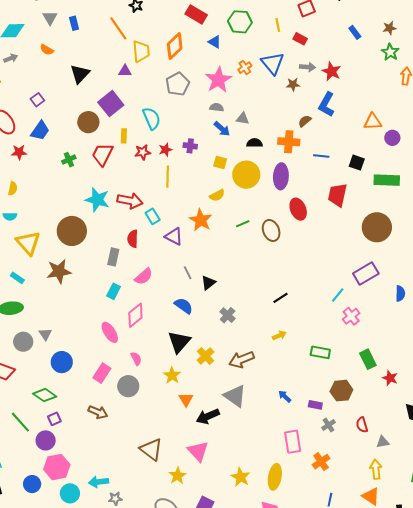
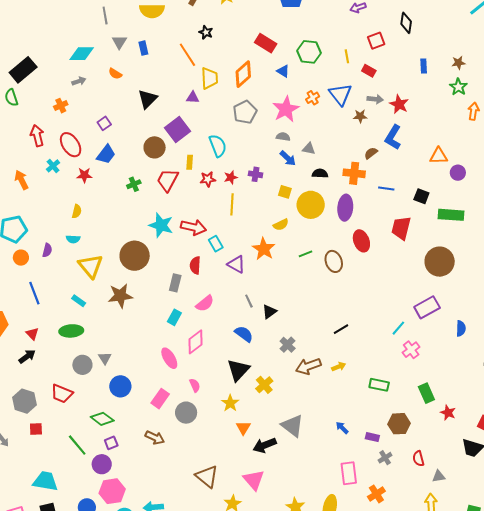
blue rectangle: (355, 32) -> (424, 66), turned 32
brown arrow: (241, 360) -> (308, 366), moved

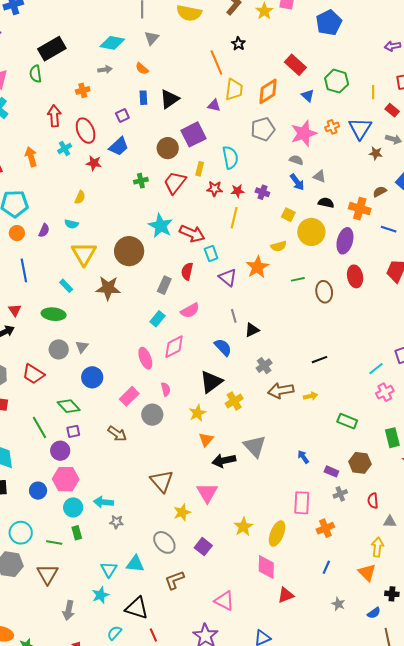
blue rectangle: (143, 48) -> (143, 98), moved

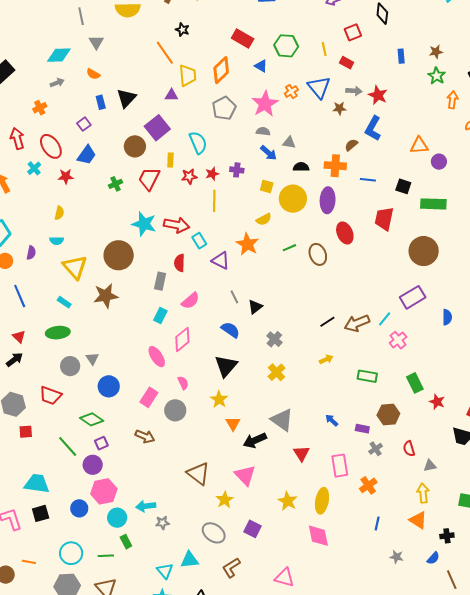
brown arrow: (281, 391) -> (357, 323), moved
yellow cross: (234, 401) -> (277, 372), moved
red triangle: (286, 595) -> (301, 453), moved, turned -30

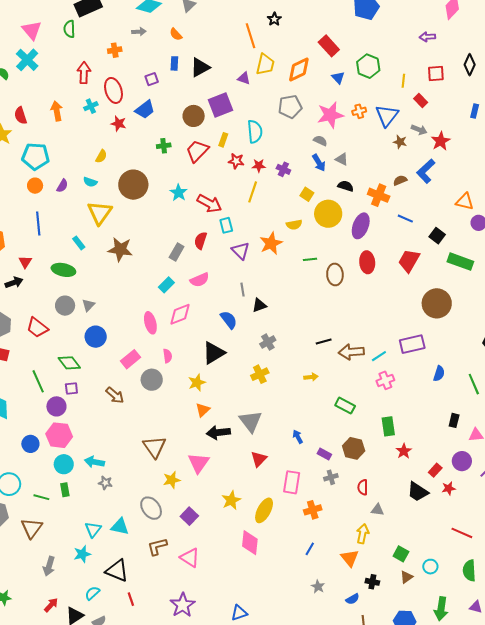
cyan star: (144, 224) -> (179, 193), size x0.7
brown circle: (119, 255) -> (133, 185), moved
pink triangle: (284, 577) -> (190, 558), moved

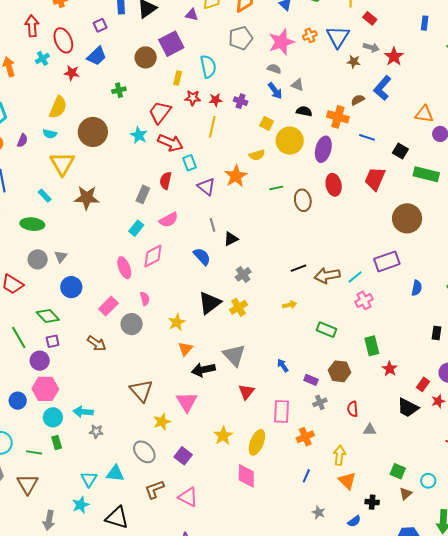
red trapezoid: (197, 151) -> (160, 112), moved
yellow semicircle: (101, 156) -> (58, 107), size x1.6
black triangle: (214, 353) -> (210, 303), moved
yellow arrow: (363, 534) -> (339, 455), moved

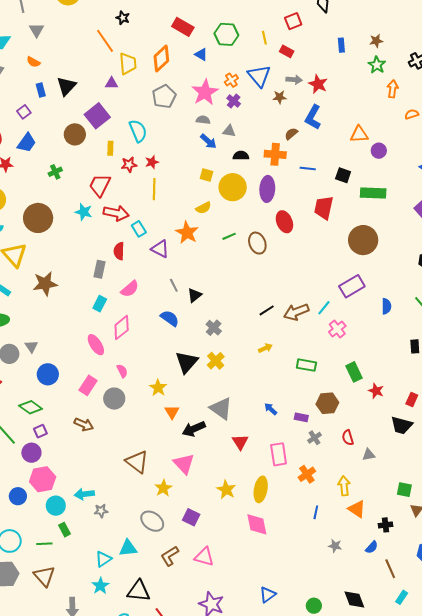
purple cross: (241, 101) -> (234, 101), moved, turned 32
cyan triangle: (89, 479) -> (103, 559), turned 36

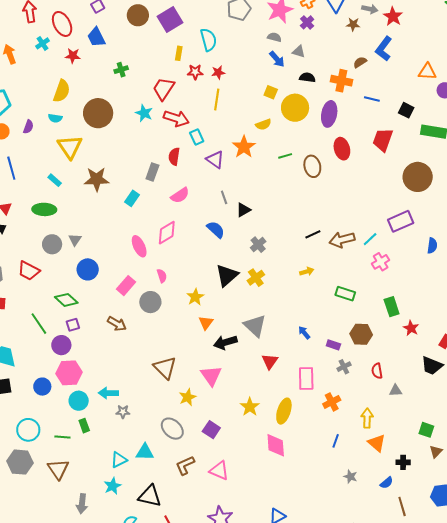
brown circle: (75, 134) -> (138, 15), moved
blue trapezoid: (27, 143) -> (96, 37), turned 110
cyan rectangle: (100, 304) -> (132, 198), moved

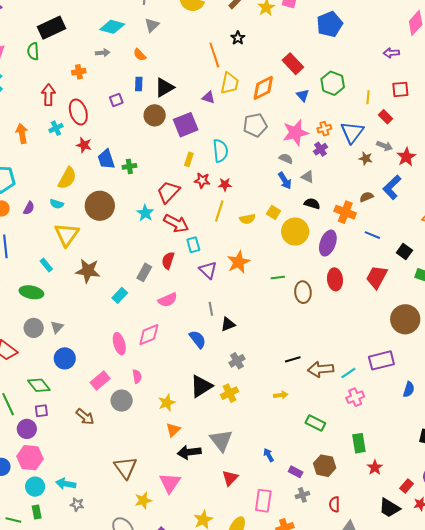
blue trapezoid: (96, 37) -> (106, 159), moved
yellow semicircle: (263, 124) -> (247, 219), moved

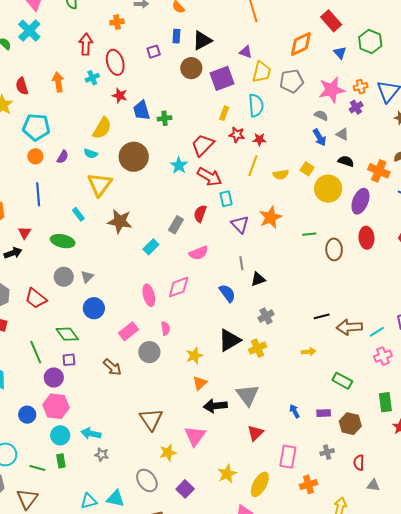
yellow trapezoid: (230, 83) -> (262, 72), moved
purple rectangle: (296, 472) -> (324, 413), moved, turned -32

